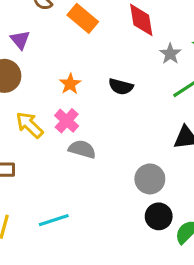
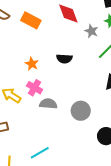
gray circle: (150, 179) -> (81, 111), moved

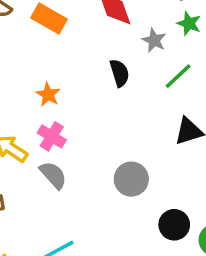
black semicircle: (64, 59) -> (119, 73), moved, turned -112
gray semicircle: (48, 104) -> (53, 175), moved, turned 42

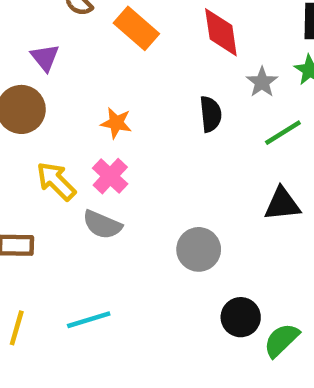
orange star: (48, 94) -> (116, 123), turned -30
gray semicircle: (53, 175) -> (102, 225), turned 144

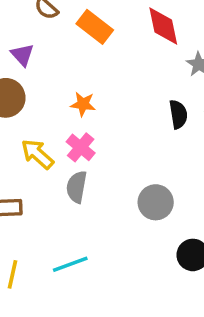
black semicircle: (211, 114) -> (178, 114), moved
gray semicircle: (102, 225) -> (77, 187), turned 80

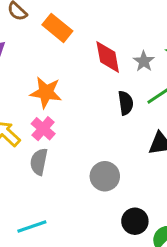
red diamond: (163, 26) -> (108, 57), moved
orange star: (83, 104) -> (46, 92), size x1.5

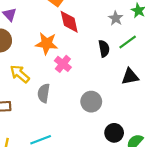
red diamond: (108, 57) -> (69, 22), moved
pink cross: (43, 129) -> (63, 64), moved

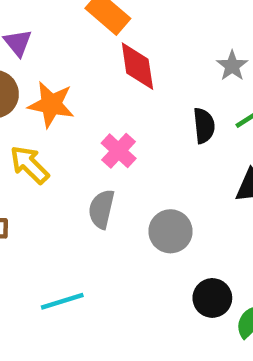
orange star: (47, 43) -> (51, 104), moved
gray semicircle: (44, 93) -> (101, 209), moved

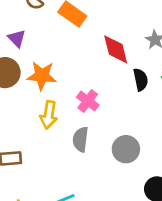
red diamond: (137, 66) -> (116, 49), moved
yellow arrow: (30, 165) -> (49, 115), moved, turned -120

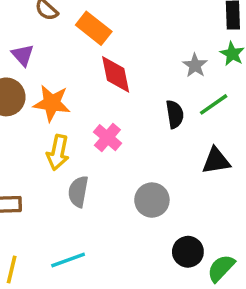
red diamond: (116, 49) -> (116, 74), moved
gray semicircle: (80, 139) -> (78, 192), moved

